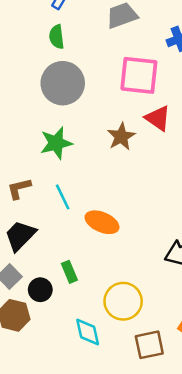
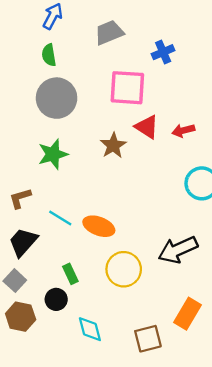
cyan line: (63, 197) -> (60, 218), moved, turned -30
black circle: (40, 290) -> (56, 299), moved
yellow circle: (123, 301) -> (124, 269), moved

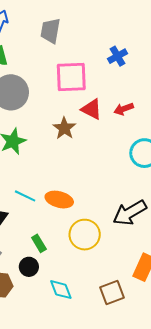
gray trapezoid: (109, 32) -> (50, 31), turned -52
blue cross: (163, 52) -> (117, 56), moved

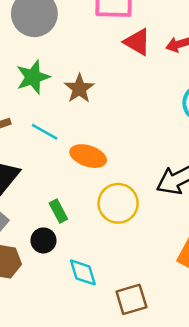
brown star: (64, 128) -> (79, 89), moved
cyan line: (25, 196) -> (45, 132), moved
brown square: (112, 292) -> (131, 299), moved

